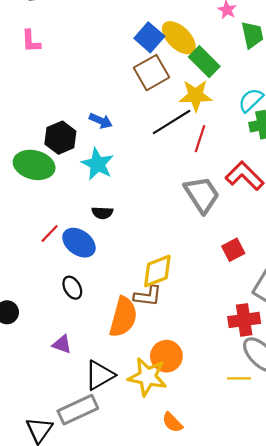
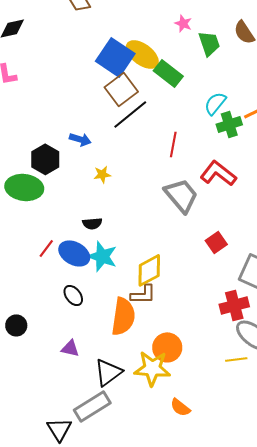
blue square: (149, 37) -> (115, 57), size x1.4
yellow star: (196, 96) -> (102, 174), moved, size x0.6
black line: (172, 122) -> (130, 114), moved
cyan star: (98, 164) -> (102, 256), moved

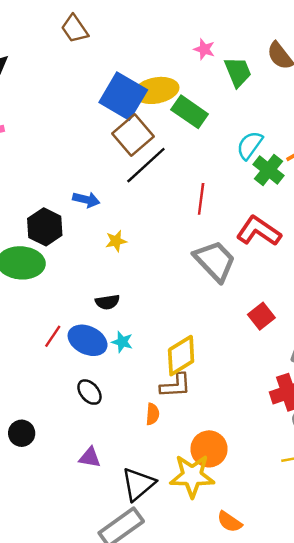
yellow ellipse: (142, 54) -> (156, 90), turned -44
green cross: (229, 124) -> (268, 170), turned -30
cyan star: (102, 256) -> (122, 342), size x0.6
orange semicircle: (123, 316) -> (153, 414), size x0.5

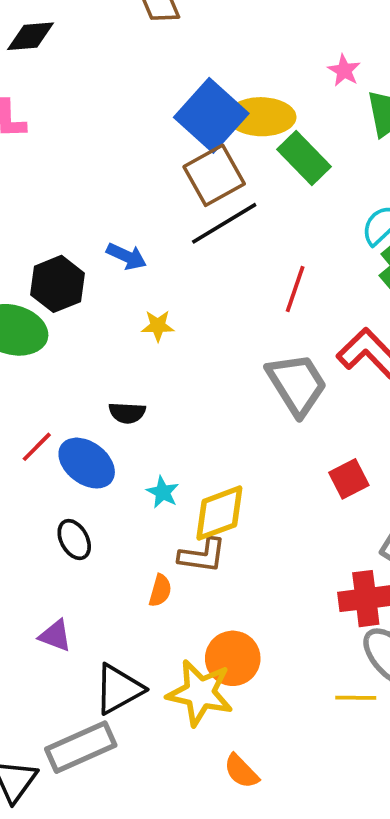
cyan star: (122, 342) -> (163, 492), moved

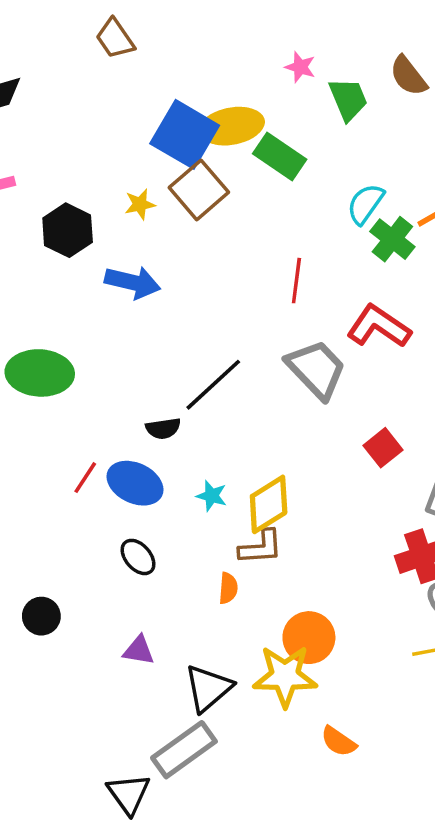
black line: (224, 223) -> (213, 385), moved
blue arrow: (127, 256) -> (133, 282), size x1.4
black hexagon: (58, 284) -> (68, 230), moved
yellow star: (158, 326) -> (140, 204), moved

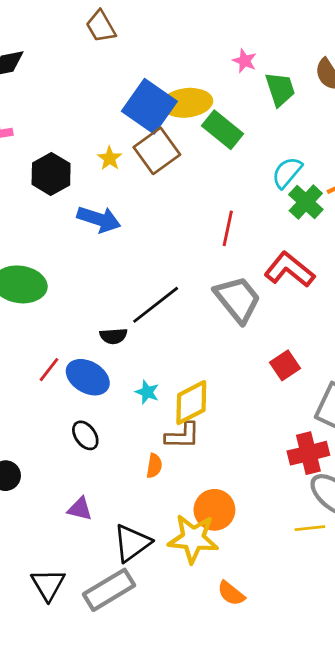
yellow star: (140, 204) -> (110, 158), turned -30
black triangle: (129, 794) -> (48, 585), moved

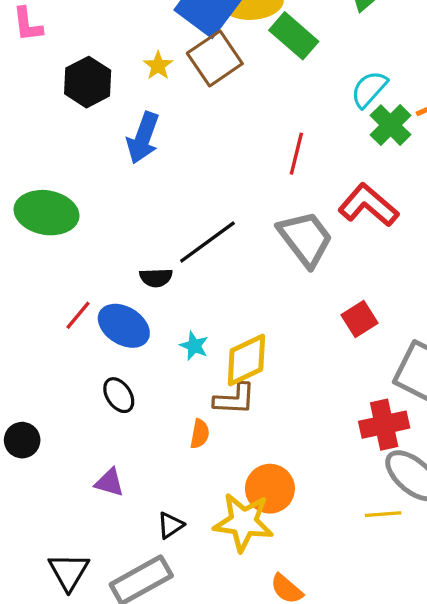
blue arrow: (99, 219) -> (143, 138), turned 90
black triangle: (132, 543) -> (170, 525), size x0.6

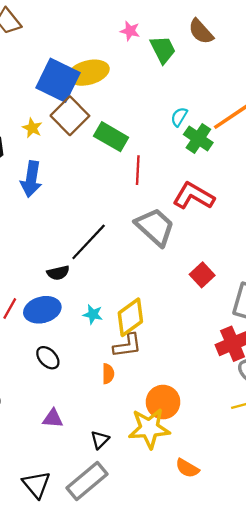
green rectangle: (294, 36) -> (111, 137), moved
cyan semicircle: (369, 89) -> (179, 117), size x0.7
blue ellipse: (124, 326) -> (42, 310), turned -36

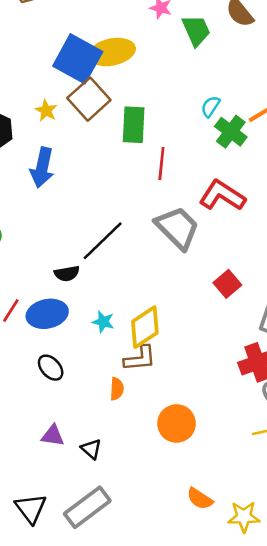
green rectangle: (111, 137) -> (134, 125), turned 60
yellow star: (149, 428) -> (244, 517), moved, size x0.7
black triangle: (100, 440) -> (91, 449), moved, turned -36

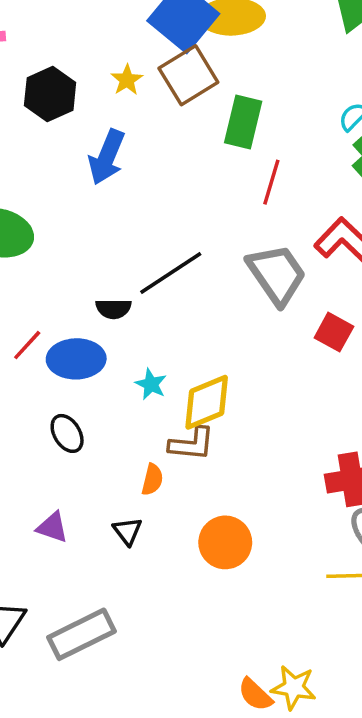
red square: (227, 284) -> (334, 332), moved, turned -32
black triangle: (91, 449) -> (128, 531), moved
orange semicircle: (200, 499) -> (255, 694), moved

